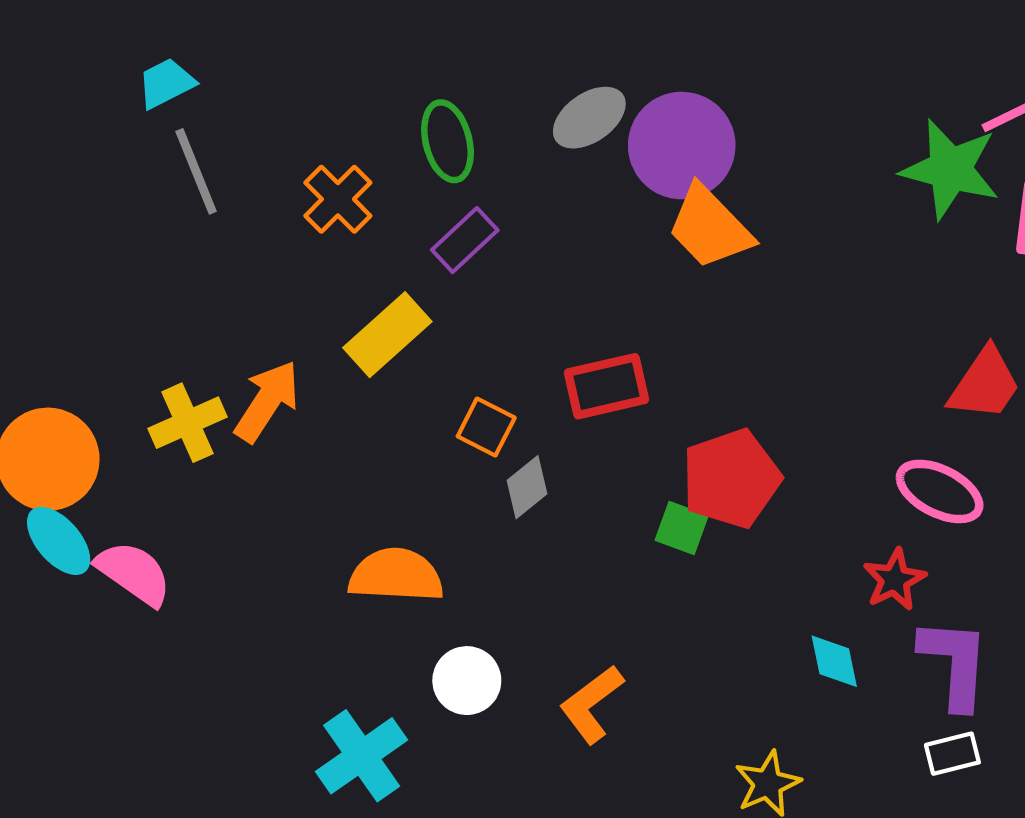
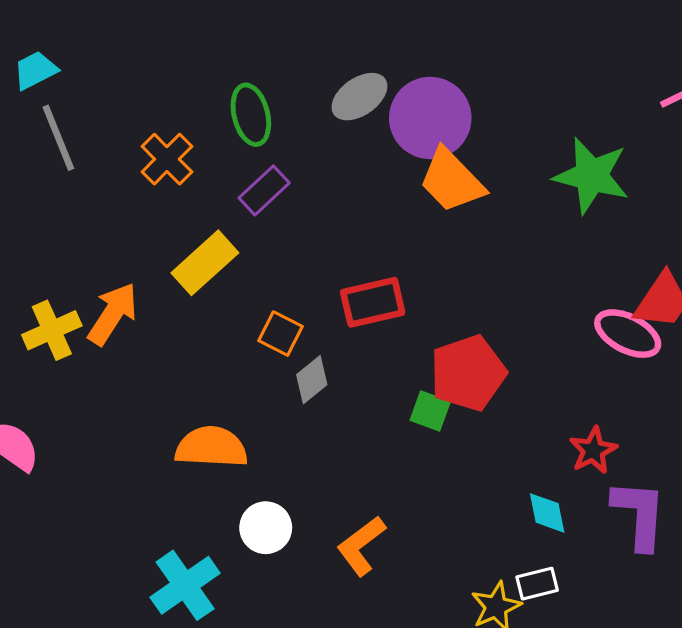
green star: (950, 169) -> (591, 176), moved
pink ellipse: (940, 491) -> (628, 334), moved
white rectangle: (952, 754) -> (537, 584), moved

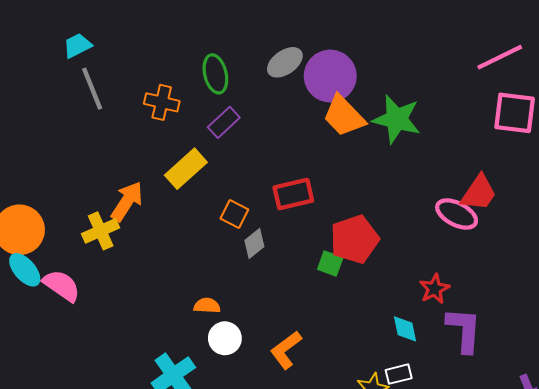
orange cross: (167, 159) -> (162, 102), turned -32
green star: (591, 176) -> (397, 119), moved
yellow cross: (52, 330) -> (101, 231), moved
orange semicircle: (211, 447) -> (207, 306), moved, size x0.6

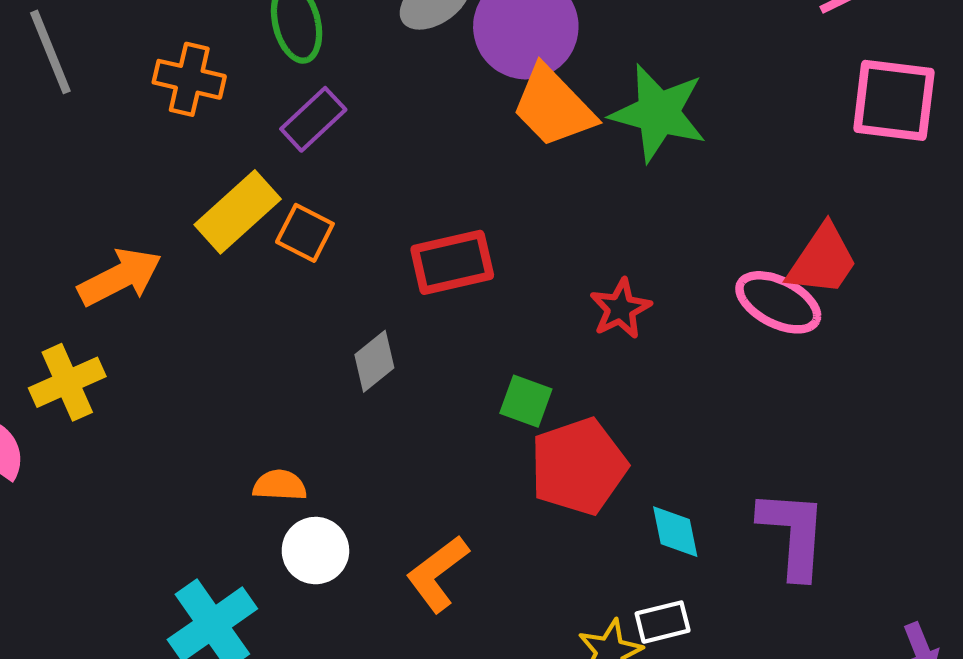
orange arrow: (127, 201) -> (120, 277), turned 30
orange square: (234, 214) -> (305, 233), moved
yellow cross: (101, 231) -> (67, 382), moved
red pentagon: (354, 239) -> (578, 466), moved
red star: (434, 289) -> (620, 309), moved

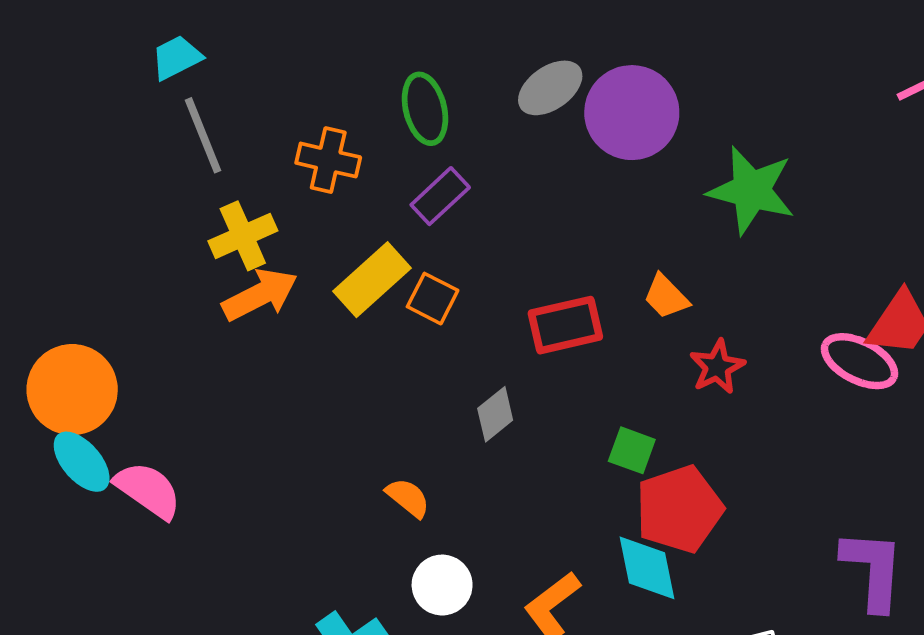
orange trapezoid: (553, 107) -> (666, 297), moved, size x0.6
orange arrow: (120, 277) -> (260, 295), moved
yellow cross: (67, 382) -> (243, 236), moved
orange semicircle: (280, 485) -> (408, 498), moved, turned 36
cyan diamond: (675, 532) -> (647, 568), moved, size x1.4

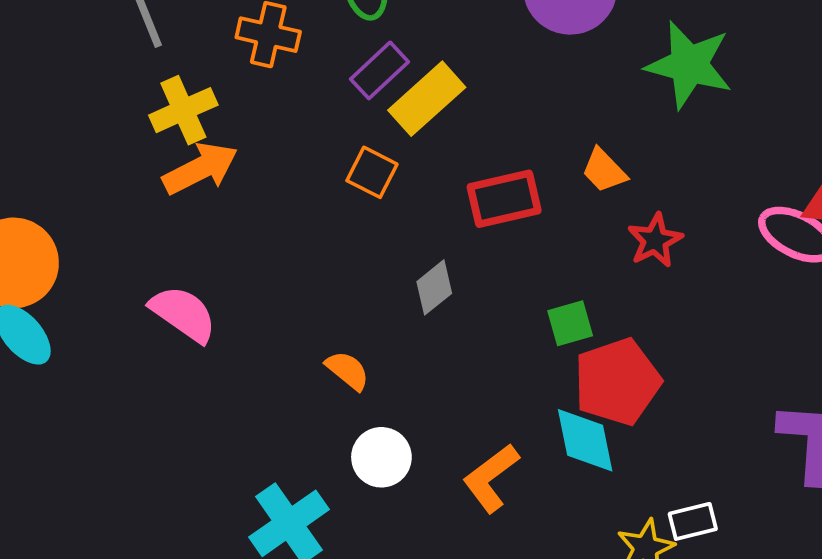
yellow rectangle: (372, 280) -> (427, 99), moved
green square: (632, 450) -> (570, 323), turned -36
pink semicircle: (148, 490) -> (183, 314), moved

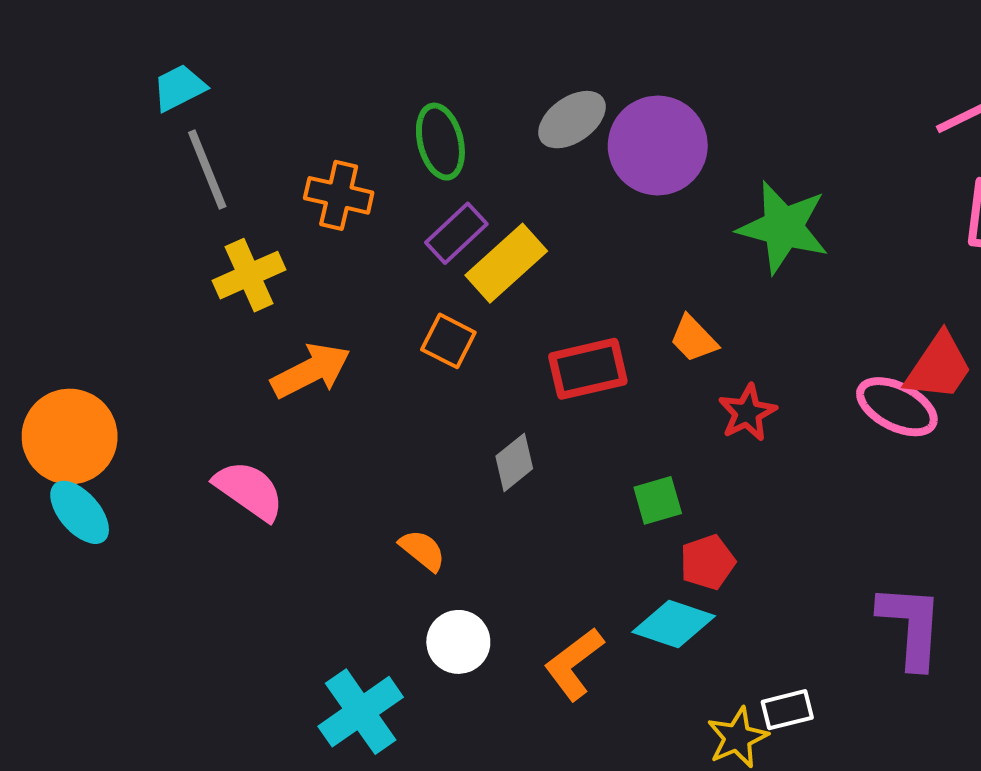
orange arrow: (200, 169) -> (311, 371), moved
red pentagon: (617, 382) -> (708, 562), size x0.6
cyan diamond: (585, 440) -> (674, 624), turned -60

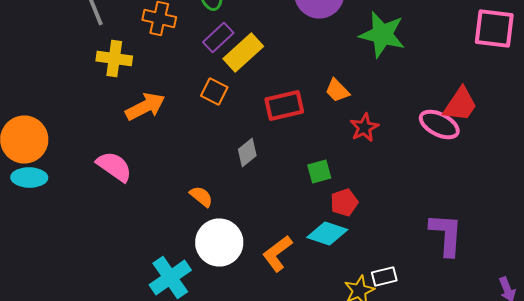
yellow cross: (249, 275) -> (114, 58), turned 32
cyan ellipse: (80, 512) -> (29, 178), turned -48
white circle: (458, 642) -> (219, 242), size x1.5

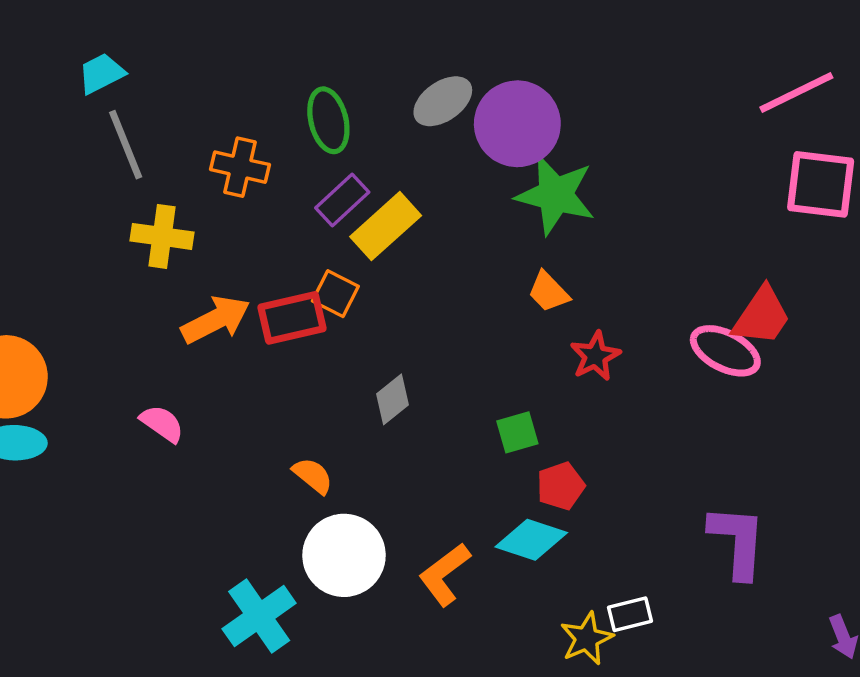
green star: (382, 34) -> (555, 195), moved
red rectangle: (284, 106) -> (292, 318), moved
pink semicircle: (114, 166) -> (162, 424), size x0.7

